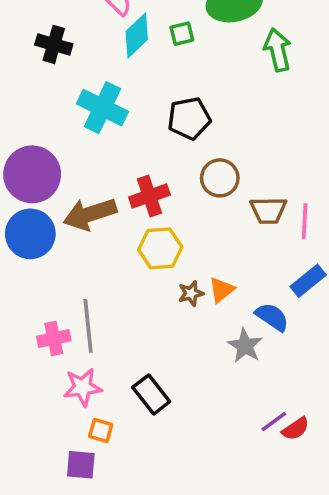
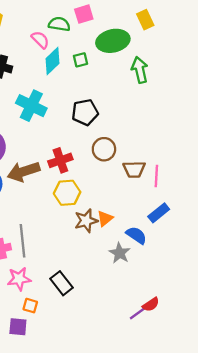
brown star: (191, 293) -> (86, 221), size x1.5
purple line: (274, 422) -> (137, 313), moved

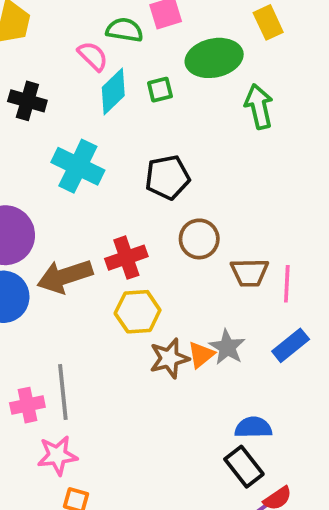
blue semicircle: (136, 235) -> (253, 427), moved, turned -35
gray star: (120, 253) -> (227, 347), moved
black rectangle: (62, 283) -> (244, 467), moved

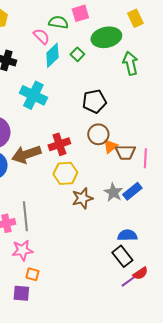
green square: (160, 90) -> (77, 54), turned -32
black pentagon: (167, 177) -> (94, 101), moved
blue rectangle: (291, 345) -> (132, 191), moved
orange triangle: (201, 355) -> (110, 146), moved

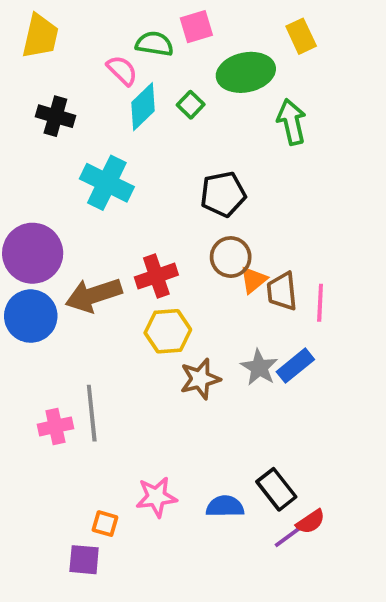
brown trapezoid: (125, 152) -> (282, 291), turned 85
blue semicircle: (127, 235) -> (225, 506), moved
pink star: (22, 250) -> (156, 497), moved

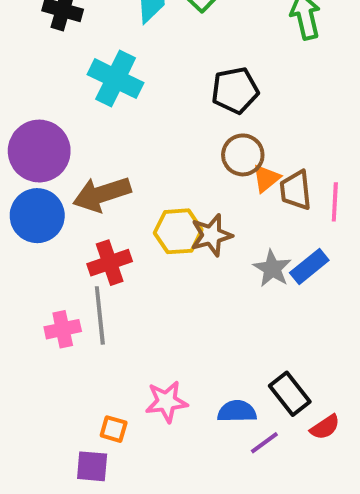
red cross: (156, 276) -> (110, 263), moved
brown star: (200, 379) -> (211, 235), moved
purple line: (288, 537) -> (264, 443), moved

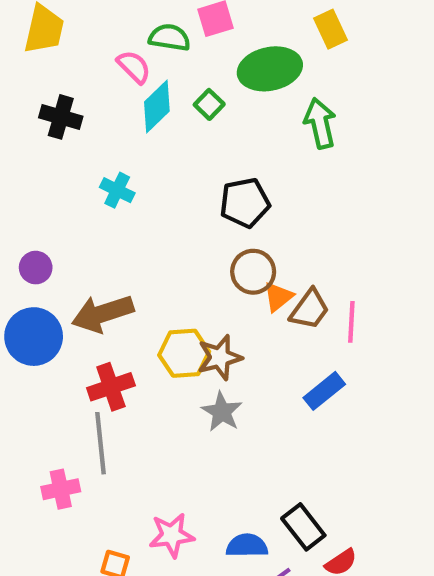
cyan cross: (116, 79) -> (117, 190), size x0.6
purple circle: (39, 151) -> (36, 268), size x0.5
brown trapezoid: (296, 190) -> (310, 309), turned -138
gray star: (272, 268) -> (222, 412), moved
pink cross: (63, 329) -> (61, 489), moved

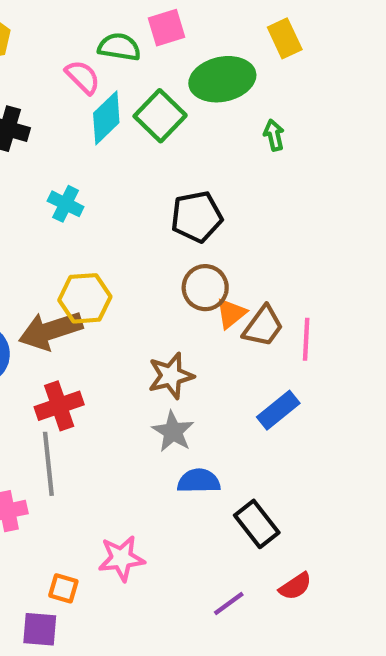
green square: (209, 104) -> (160, 116), size x1.6
green arrow: (320, 123) -> (274, 135), size x0.6
yellow hexagon: (184, 353) -> (85, 298), moved
black rectangle: (303, 527) -> (257, 524), moved
blue semicircle: (247, 546) -> (199, 481), moved

